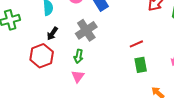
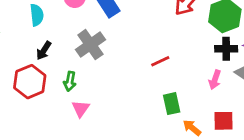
green arrow: (79, 56) -> (70, 81), moved
green rectangle: (141, 65) -> (172, 104), moved

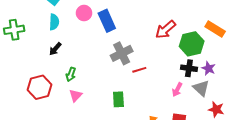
gray cross: (90, 45) -> (122, 53), moved
red hexagon: (30, 82) -> (39, 87), moved
green rectangle: (172, 104) -> (118, 99), moved

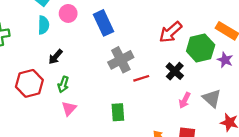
pink circle: (84, 13) -> (68, 13), moved
black arrow: (55, 49) -> (56, 57), moved
black cross: (189, 68) -> (175, 71), moved, turned 35
purple star: (209, 68) -> (225, 60), moved
red hexagon: (39, 87) -> (29, 83), moved

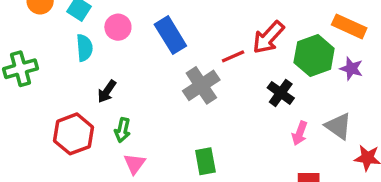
red line: (141, 78) -> (233, 56), moved

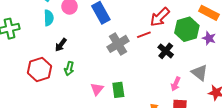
red line: (233, 56) -> (144, 35), moved
pink arrow: (300, 133) -> (176, 84), moved
pink triangle: (135, 164) -> (97, 89), moved

